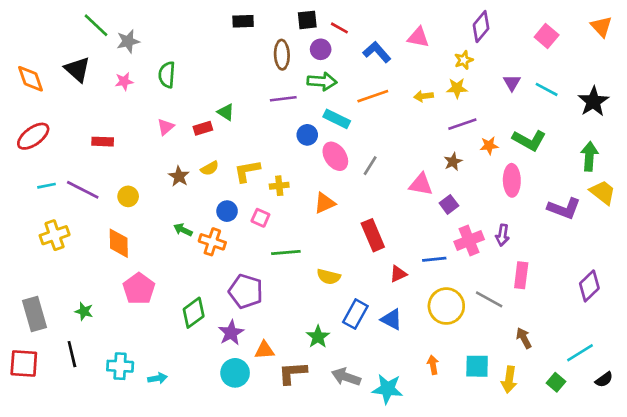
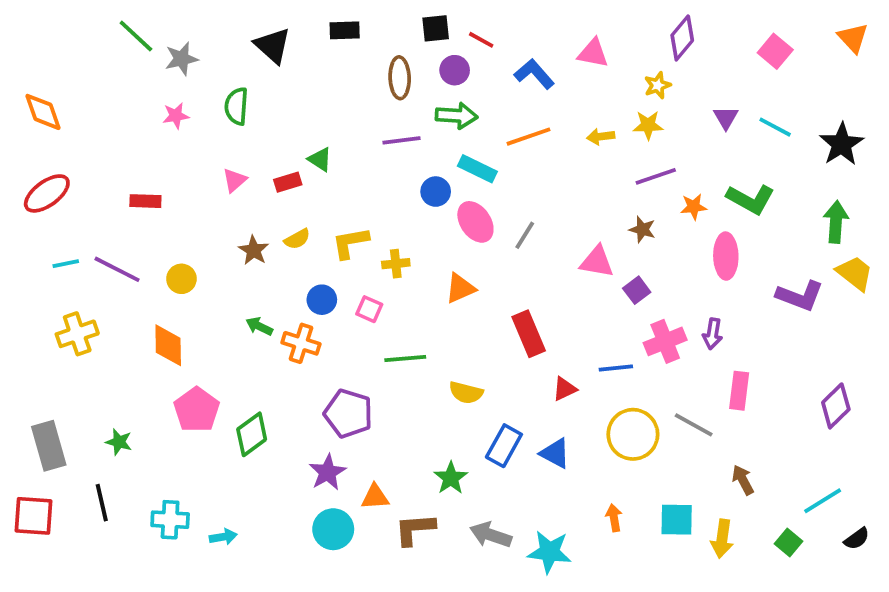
black triangle: (77, 69) -> (273, 46), moved
brown star: (453, 162) -> (642, 230), turned -30
green diamond: (194, 313) -> (252, 434), moved

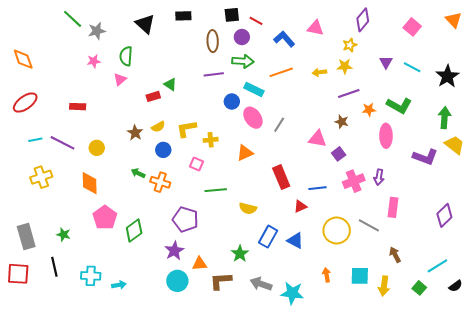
pink triangle: (235, 180) -> (120, 79), moved
blue circle: (322, 300) -> (163, 150), moved
blue line: (616, 368) -> (317, 188), moved

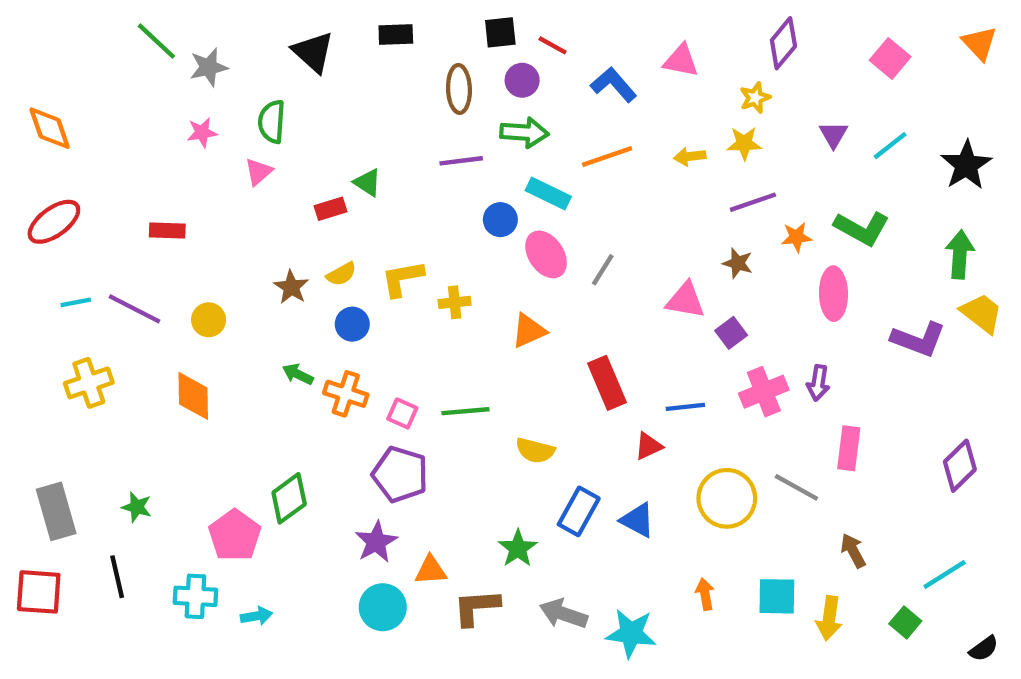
cyan line: (412, 67) -> (890, 146), turned -66
pink square: (197, 164) -> (402, 413), moved
pink pentagon: (105, 217) -> (235, 535), moved
black semicircle: (456, 286) -> (984, 649), moved

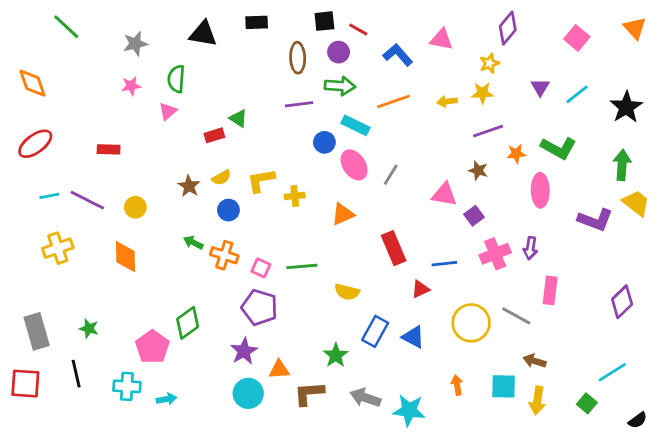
green line: (156, 41) -> (66, 27), moved
black triangle: (313, 52) -> (203, 34), turned -32
brown arrow: (853, 551) -> (535, 361), moved, turned -45

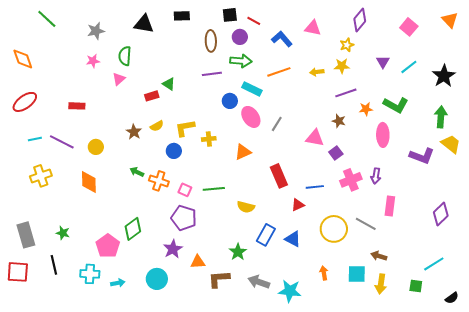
blue circle: (228, 210) -> (174, 151), moved
cyan circle: (248, 393) -> (157, 279), moved
green square: (587, 403) -> (416, 286), turned -32

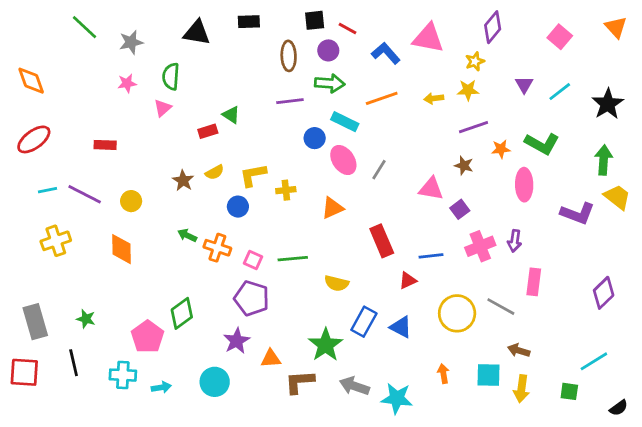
green line: (47, 19) -> (85, 27), moved
pink triangle: (313, 28) -> (428, 38), size x1.4
green star: (238, 252) -> (326, 345), size x1.4

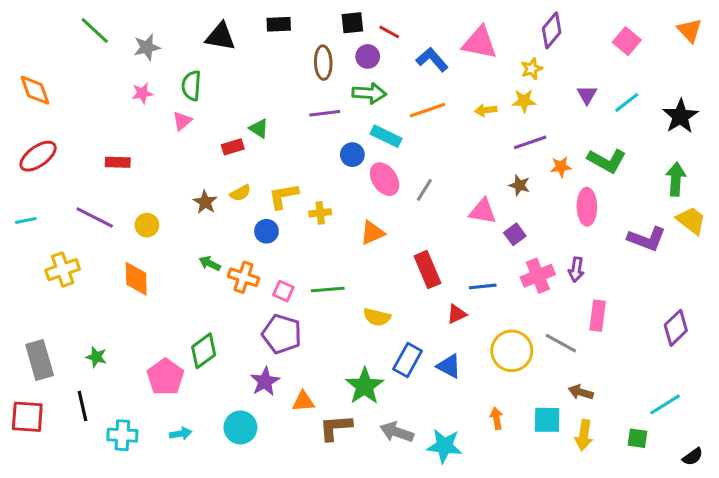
cyan line: (48, 190) -> (26, 221), moved
cyan cross: (123, 375) -> (122, 435), moved

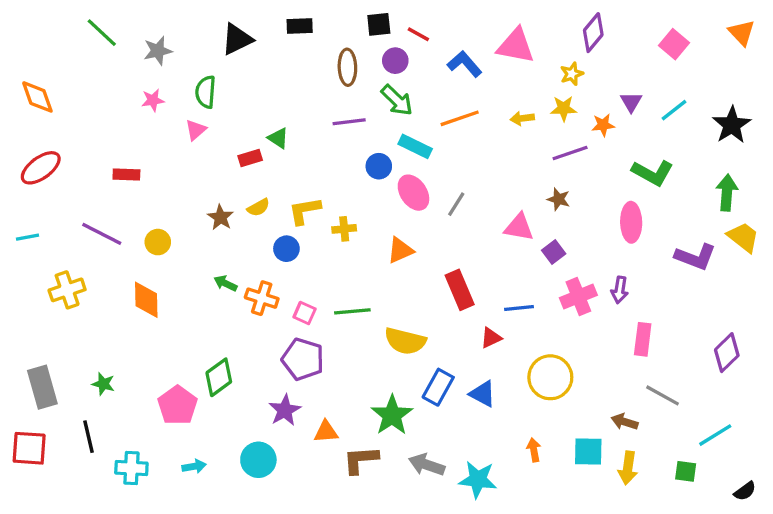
black triangle: (220, 37) -> (237, 39), turned -36
green arrow: (369, 93) -> (397, 100), turned 40
orange star: (561, 167) -> (603, 125), moved
yellow semicircle: (377, 317) -> (405, 341), size x1.4
gray line: (561, 343) -> (662, 395), moved

